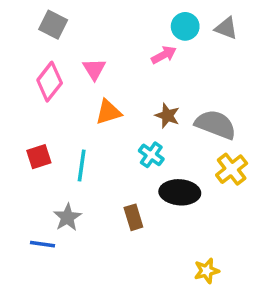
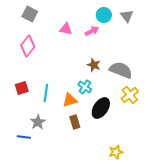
gray triangle: (226, 28) -> (127, 16), turned 32
pink triangle: (94, 69) -> (66, 29), moved, turned -48
orange triangle: (108, 112) -> (70, 100), moved
black ellipse: (180, 192) -> (101, 108), turned -60

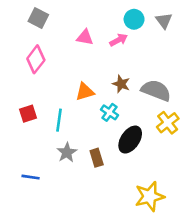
orange triangle: (70, 100) -> (85, 92), moved
gray star: (38, 122) -> (67, 152), moved
yellow star: (116, 152) -> (150, 196), size x1.6

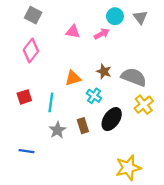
brown rectangle: (97, 158) -> (83, 126), moved

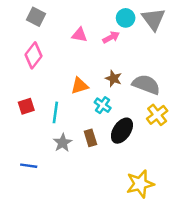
gray triangle: (140, 17) -> (153, 19), size x1.5

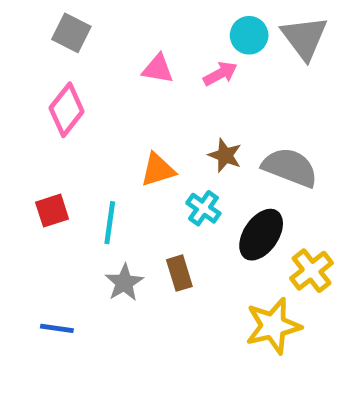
yellow cross: (157, 115) -> (312, 271), moved
black ellipse: (122, 131) -> (261, 235), moved
yellow star: (140, 184) -> (273, 326), moved

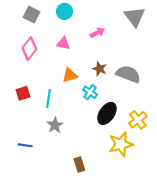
cyan circle: (249, 35) -> (64, 11), moved
pink triangle: (158, 69) -> (63, 43), moved
black ellipse: (261, 235) -> (107, 113), moved
brown rectangle: (179, 273) -> (79, 164), moved

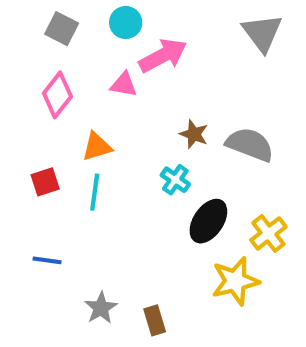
pink arrow: (97, 33) -> (163, 56), moved, size x1.6
orange triangle: (70, 75) -> (97, 147), moved
gray star: (55, 125) -> (101, 308), moved
blue line: (25, 145) -> (47, 260), moved

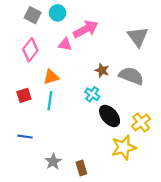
cyan circle: (126, 22) -> (58, 13), moved
gray triangle: (262, 33) -> (138, 37), moved
black ellipse: (208, 221) -> (110, 116), turned -75

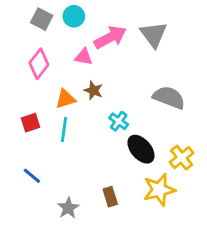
gray triangle: (138, 37) -> (154, 34), moved
brown star: (102, 70) -> (93, 90), moved
blue line: (25, 137) -> (32, 176), turned 32
brown rectangle: (81, 168) -> (110, 197), moved

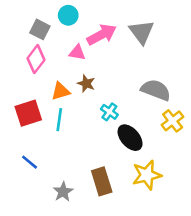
gray square: (42, 19) -> (40, 29), moved
red square: (30, 123) -> (28, 113), size x1.5
yellow cross: (182, 158) -> (173, 121), moved
brown rectangle: (110, 197) -> (102, 181), size x1.5

